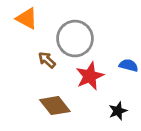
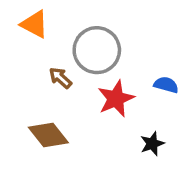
brown diamond: (55, 106) -> (48, 135), moved

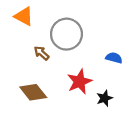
red star: (116, 99) -> (80, 82), moved

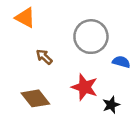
gray circle: (66, 34) -> (91, 37), moved
red star: (80, 82) -> (85, 87), turned -30

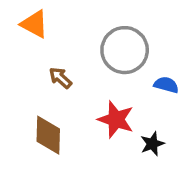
brown diamond: (35, 98) -> (48, 135), turned 40

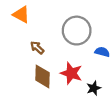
brown diamond: (48, 135) -> (43, 76), moved

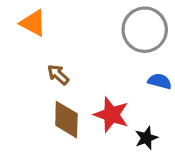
gray circle: (77, 31) -> (145, 30), moved

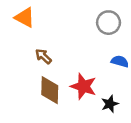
gray circle: (145, 30) -> (109, 23), size x0.7

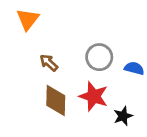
orange triangle: (25, 18) -> (28, 19), turned 40
gray circle: (109, 23) -> (99, 57), moved

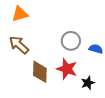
orange triangle: (28, 19) -> (20, 14), turned 36
brown arrow: (49, 63) -> (19, 45), moved, size x1.5

